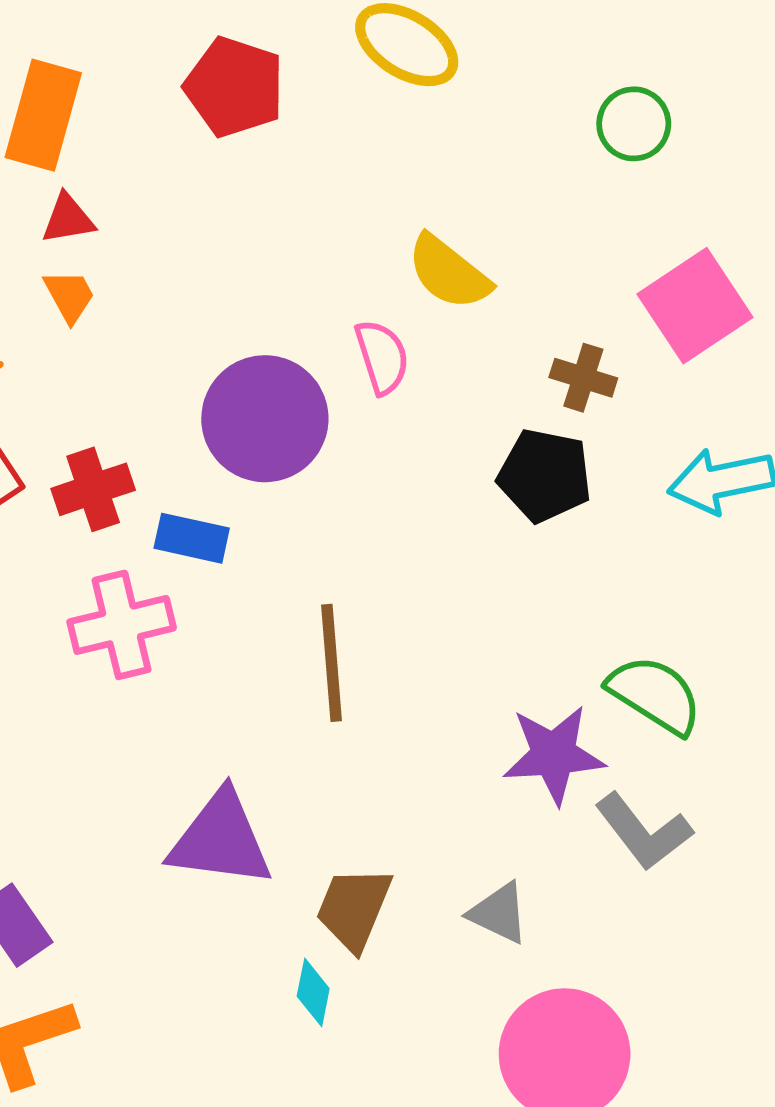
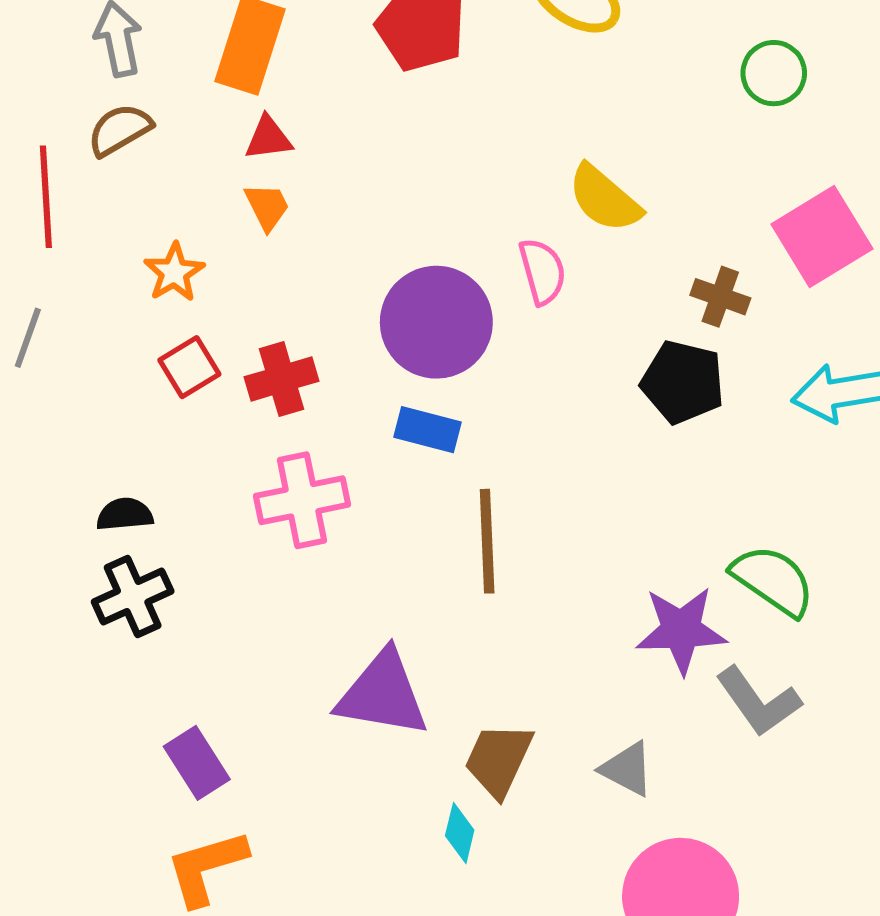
blue rectangle: (192, 538) -> (428, 430), moved

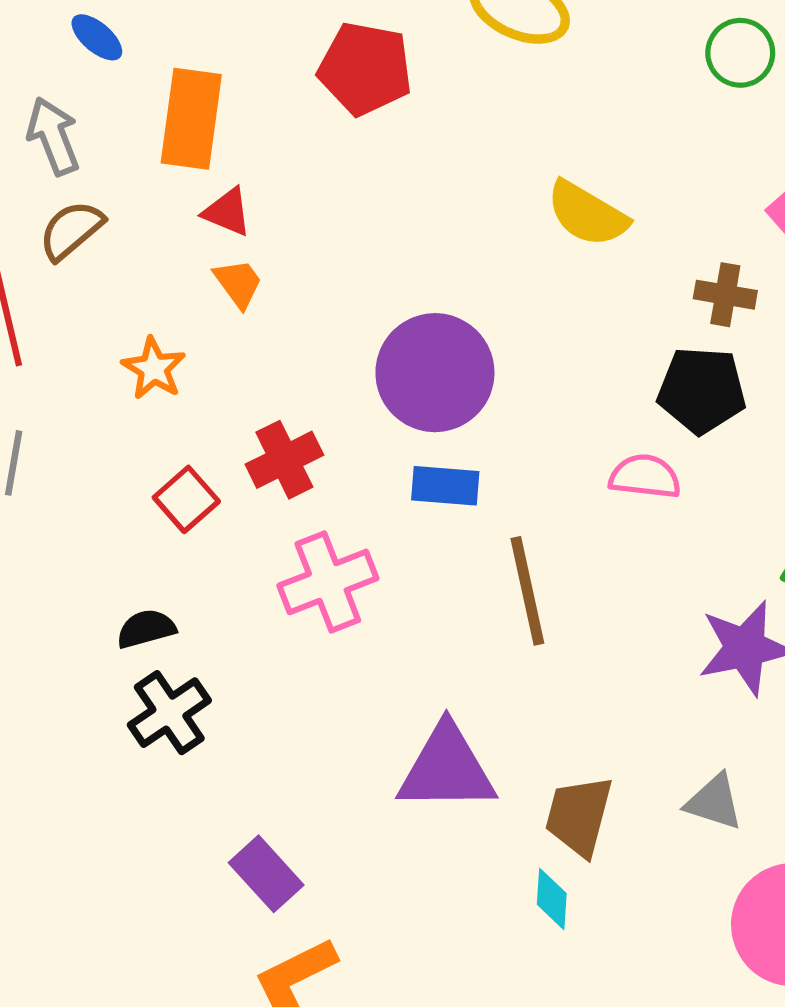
red triangle: (268, 138) -> (227, 212), turned 40
pink semicircle: (542, 271) -> (645, 476), moved, turned -58
red square: (189, 367) -> (186, 499), moved

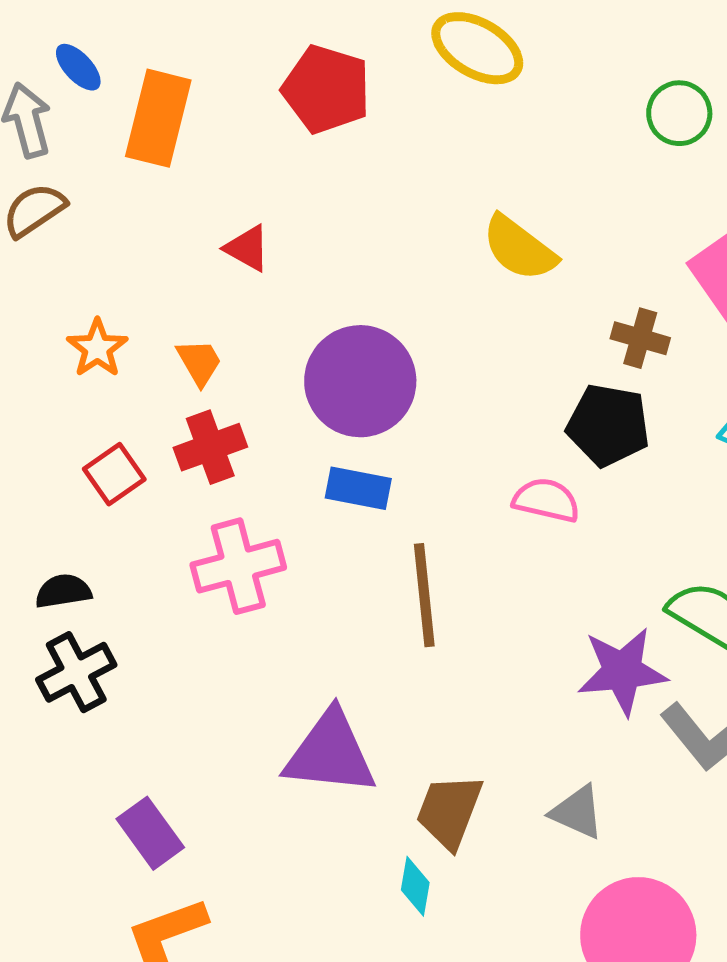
blue ellipse: (97, 37) -> (78, 67), moved
red triangle: (227, 212) -> (247, 248), moved
orange trapezoid: (238, 283) -> (199, 362), moved

